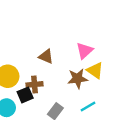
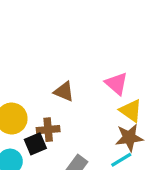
pink triangle: (85, 51) -> (116, 84), turned -36
brown star: (78, 79) -> (129, 138), moved

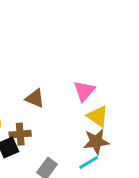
pink triangle: (116, 84) -> (84, 91), turned 30

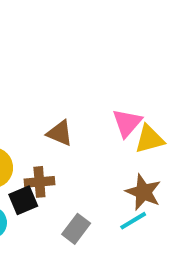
yellow triangle: (98, 116) -> (149, 139), moved, turned -50
brown star: (96, 142) -> (143, 192), turned 30

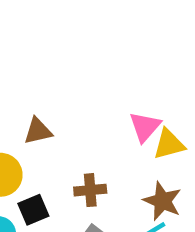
brown triangle: (60, 133) -> (38, 131), moved, turned -36
brown cross: (39, 182) -> (90, 190), moved

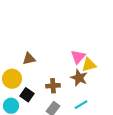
brown star: (162, 201) -> (79, 78), moved
black square: (33, 210) -> (27, 95), turned -32

